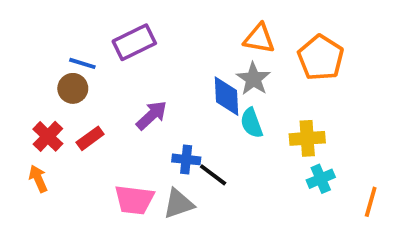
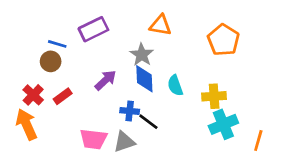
orange triangle: (259, 38) -> (160, 25), moved
gray star: (253, 79) -> (142, 55), moved
blue diamond: (227, 96) -> (144, 79), moved
orange arrow: (38, 179) -> (26, 124), size x1.6
cyan cross: (321, 179) -> (223, 124), size x1.5

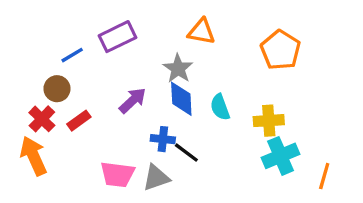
blue line: (57, 44) -> (72, 55), turned -48
brown circle: (51, 61) -> (57, 89), moved

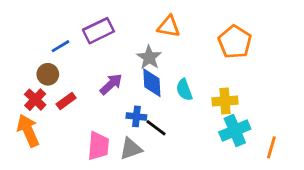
pink trapezoid: (117, 174) -> (98, 146), turned -92

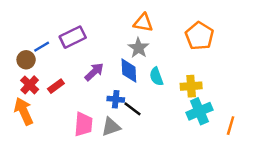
purple rectangle: (98, 31) -> (73, 37), moved
blue line: (60, 46) -> (42, 47), moved
gray star: (149, 57) -> (138, 48), moved
brown circle: (48, 74) -> (26, 60), moved

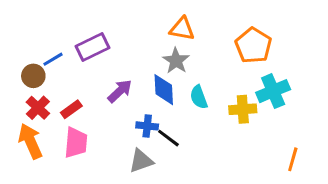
cyan cross: (199, 111) -> (273, 91), moved
pink trapezoid: (83, 124) -> (76, 143), moved

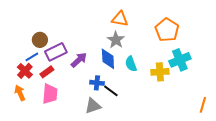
purple rectangle: (93, 47) -> (56, 52), moved
blue line: (53, 59) -> (32, 57), moved
brown circle: (33, 76) -> (40, 40), moved
orange arrow: (30, 141) -> (20, 93), size x0.7
orange line: (293, 159) -> (203, 105), moved

